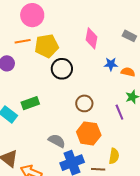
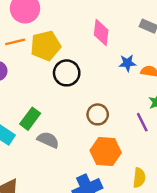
green rectangle: (30, 103) -> (30, 119), turned -30
gray semicircle: (57, 141) -> (48, 140), moved

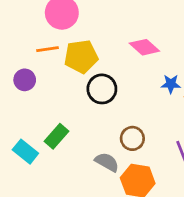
pink diamond: (101, 32) -> (144, 47), turned -60
gray semicircle: (48, 140) -> (107, 162), moved

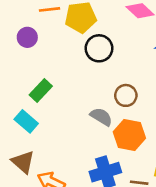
green rectangle: (57, 136) -> (41, 90), moved
cyan rectangle: (25, 152) -> (26, 121), moved

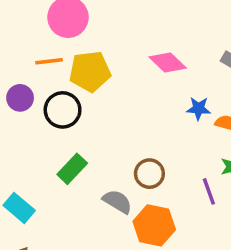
black circle: (99, 48) -> (63, 110), moved
green rectangle: (41, 90) -> (72, 169), moved

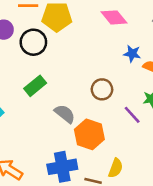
brown circle: (149, 174) -> (102, 89), moved
purple line: (209, 191) -> (132, 115), turned -30

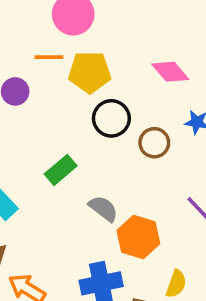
black circle: (33, 42) -> (111, 118), moved
brown circle: (102, 89) -> (154, 143), moved

